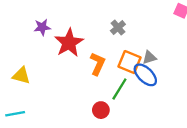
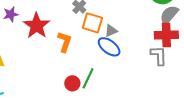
orange square: (129, 62) -> (92, 23), moved
green line: (119, 89) -> (88, 78), moved

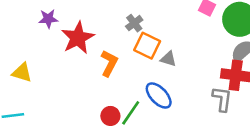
gray triangle: (111, 31) -> (168, 59), turned 32
blue ellipse: (109, 47) -> (159, 95), moved

